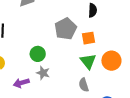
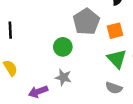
green circle: (38, 54) -> (63, 47), moved
gray semicircle: (84, 85) -> (114, 88), turned -48

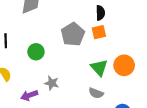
orange square: (115, 31) -> (99, 32), moved
green circle: (63, 47) -> (36, 52), moved

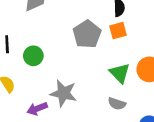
green circle: (36, 52) -> (33, 56), moved
gray star: (52, 83) -> (64, 93), size x1.5

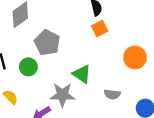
gray pentagon: (87, 34) -> (47, 43), moved
green triangle: (120, 73) -> (82, 74), moved

